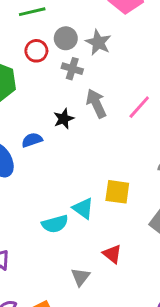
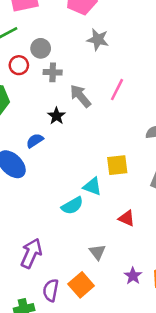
gray star: (98, 42) -> (98, 40), moved
gray triangle: (80, 277) -> (97, 252), moved

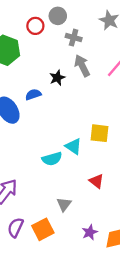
gray cross: (53, 72) -> (74, 38), moved

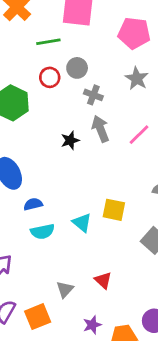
blue semicircle: (33, 95) -> (33, 204), moved
cyan semicircle: (52, 159) -> (42, 232), moved
red triangle: (96, 181) -> (103, 280), moved

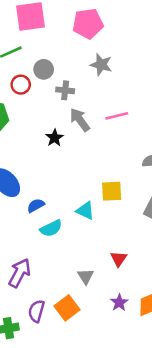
pink line: (139, 135) -> (117, 116), turned 45
red triangle: (103, 280) -> (119, 259), turned 36

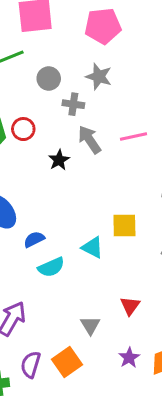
gray star: (101, 65) -> (99, 77), moved
red circle: (21, 85) -> (23, 129), moved

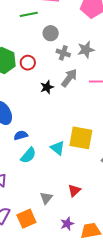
gray star: (99, 77) -> (86, 50), moved, turned 30
gray arrow: (90, 140) -> (69, 78), turned 60
yellow square: (124, 225) -> (81, 138), size x1.4
cyan semicircle: (51, 267) -> (28, 155), turned -36

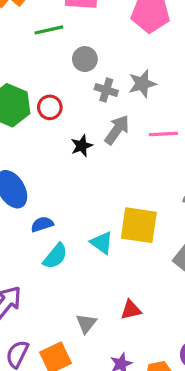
red triangle: (74, 190) -> (131, 310), turned 32

